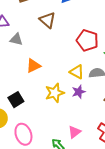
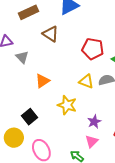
gray triangle: (16, 39) -> (22, 57), turned 40
purple star: (79, 92) -> (94, 122), moved
yellow star: (55, 93) -> (67, 105), turned -30

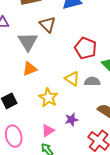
gray triangle: (22, 57) -> (28, 42), moved, size x1.5
pink triangle: (92, 141) -> (48, 131), moved

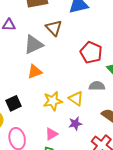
gray triangle: (28, 42) -> (34, 45), turned 35
yellow triangle: (72, 79) -> (76, 99), moved
yellow star: (48, 98) -> (53, 101), turned 30

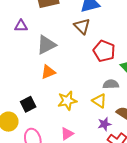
brown triangle: (54, 28) -> (82, 26), moved
yellow triangle: (76, 99) -> (99, 101), moved
purple star: (75, 124) -> (104, 124), moved

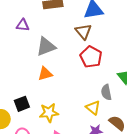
red pentagon: (104, 51) -> (91, 57), moved
gray semicircle: (111, 84) -> (106, 92), turned -105
yellow star: (67, 101) -> (49, 113), moved

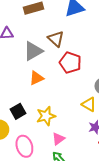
brown triangle: (83, 32) -> (56, 39), moved
red pentagon: (91, 57) -> (70, 63), moved

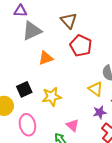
gray triangle: (33, 51) -> (32, 31), moved
pink triangle: (58, 139) -> (73, 125), moved, turned -48

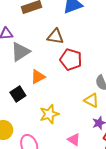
brown triangle: (69, 21) -> (55, 37), turned -30
black square: (24, 89) -> (18, 94), moved

